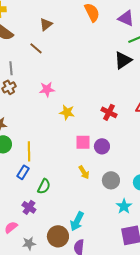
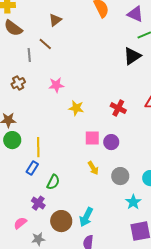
gray line: (11, 68) -> (29, 55), moved
brown circle: (58, 236) -> (61, 221), moved

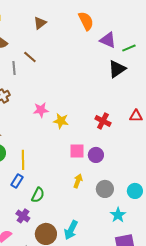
purple triangle: (135, 14) -> (108, 40), moved
brown triangle: (55, 20) -> (40, 23), moved
pink star: (56, 85) -> (41, 110), moved
yellow arrow: (93, 168) -> (78, 181), turned -128

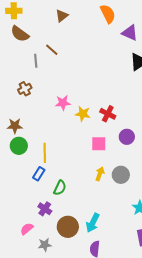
red cross: (103, 121) -> (108, 114), moved
purple circle: (96, 155) -> (127, 137), moved
gray circle: (105, 189) -> (121, 175), moved

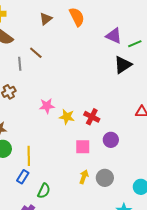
orange semicircle: (108, 14) -> (77, 17), moved

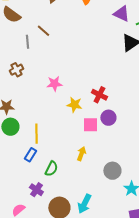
yellow star: (67, 117) -> (74, 105), moved
purple circle: (111, 140) -> (108, 118), moved
yellow arrow: (84, 177) -> (81, 154), moved
gray circle: (105, 178) -> (112, 171), moved

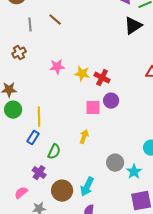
brown line: (43, 31) -> (55, 20), moved
yellow star: (74, 105) -> (82, 74), moved
gray circle: (112, 171) -> (115, 163), moved

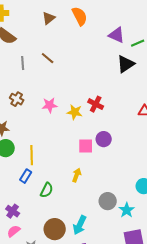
brown cross: (19, 53) -> (17, 99), moved, turned -32
red cross: (102, 78) -> (96, 104), moved
purple cross: (39, 173) -> (13, 211), moved

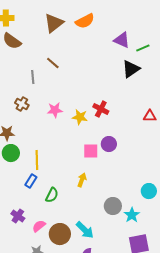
orange semicircle: (80, 16) -> (85, 21), turned 90
brown triangle: (49, 18) -> (54, 23), size x1.5
gray line: (23, 63) -> (33, 77), moved
cyan arrow: (80, 225) -> (85, 230), turned -72
pink semicircle: (14, 231) -> (39, 226), moved

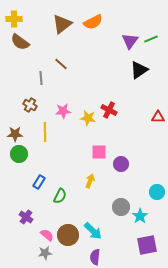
purple triangle: (122, 40) -> (130, 41), turned 42
green line: (143, 48) -> (151, 39), moved
purple circle: (109, 144) -> (121, 164), moved
yellow line: (37, 160) -> (45, 132), moved
pink semicircle: (39, 226) -> (47, 235), moved, turned 80

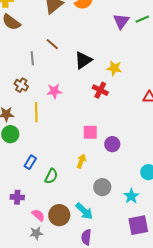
black triangle: (139, 70) -> (83, 60), moved
yellow star: (88, 118) -> (114, 68), moved
gray circle: (121, 207) -> (102, 187), moved
purple cross: (26, 217) -> (17, 197), turned -32

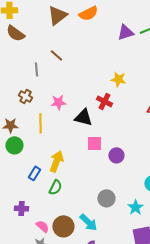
purple triangle: (121, 21) -> (125, 32), turned 36
black triangle: (83, 60) -> (83, 117), moved, turned 48
yellow arrow: (81, 161) -> (56, 161), moved, size x1.5

